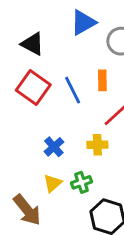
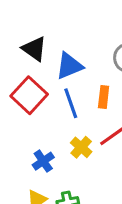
blue triangle: (83, 22) -> (69, 66), moved
yellow cross: (97, 145) -> (81, 147), moved, turned 36

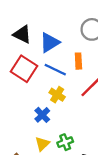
blue line: (71, 103) -> (55, 70), turned -35
yellow cross: (81, 147) -> (57, 95), moved

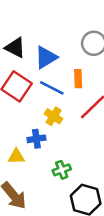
blue cross: (42, 115) -> (36, 139), turned 35
yellow triangle: (42, 144) -> (16, 156), moved, turned 42

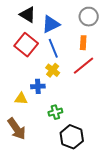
orange rectangle: (78, 79) -> (83, 43), moved
blue line: (52, 88) -> (53, 48), turned 36

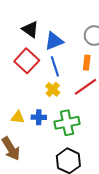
blue cross: (38, 86) -> (39, 117), moved
green cross: (55, 112) -> (67, 123), moved, size x1.6

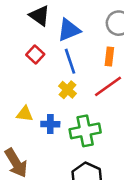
red square: (27, 61) -> (35, 54), size x0.6
yellow triangle: (18, 117) -> (25, 114), moved

